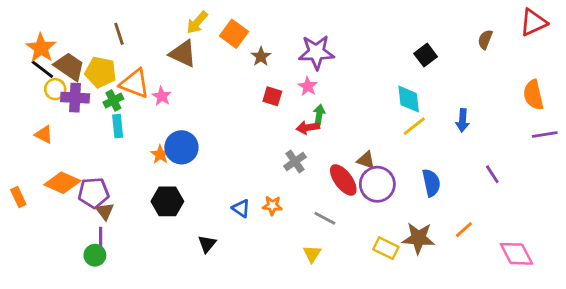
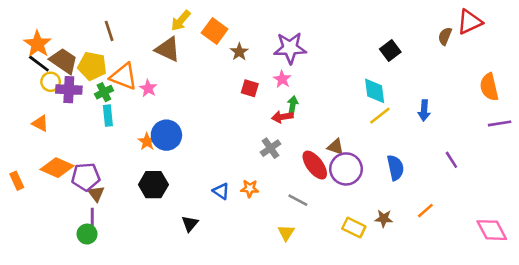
red triangle: (533, 22) -> (470, 22), moved
brown star: (418, 238) -> (384, 218), size x0.6
pink diamond: (516, 254) -> (492, 230), moved

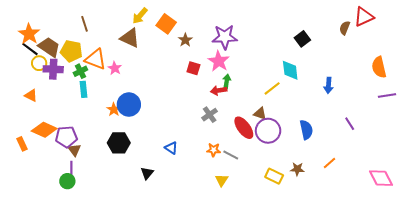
pink star: (282, 79) -> (219, 61), size x1.5
yellow line: (380, 116) -> (272, 88), moved
orange rectangle: (17, 181) -> (22, 144), moved
orange star: (250, 188) -> (214, 150), moved

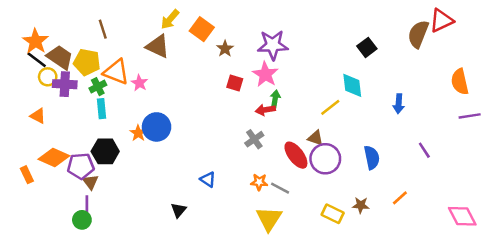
brown semicircle: (345, 28) -> (418, 34), size x1.6
black hexagon: (119, 143) -> (105, 151), moved
yellow triangle: (222, 180) -> (269, 219), size x1.6

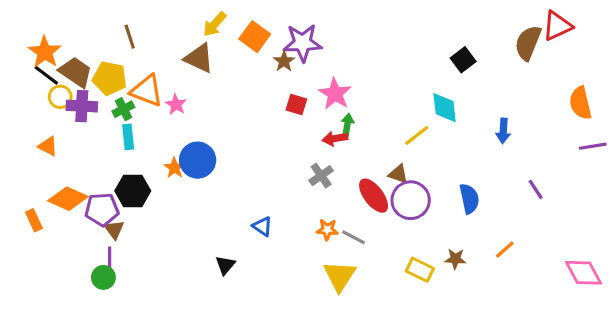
purple star: (273, 45) -> (303, 43), moved

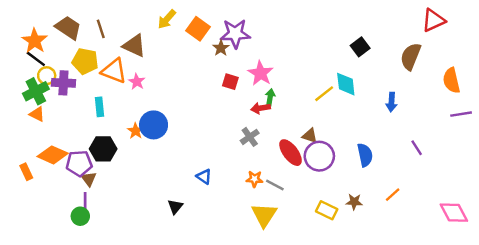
brown semicircle: (528, 43) -> (411, 56), moved
brown triangle: (199, 58) -> (134, 46), moved
brown trapezoid: (76, 72) -> (68, 28), moved
green cross: (123, 109) -> (36, 91), moved, size x1.5
yellow line: (417, 135) -> (324, 94), moved

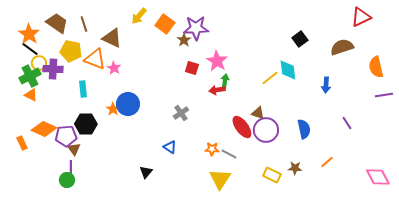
brown semicircle: (411, 56) -> (342, 47), turned 50
gray cross: (250, 137) -> (181, 113), moved

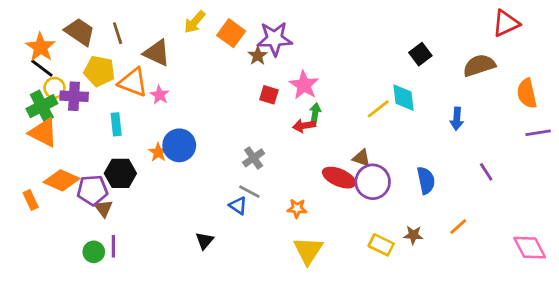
orange triangle: (31, 95) -> (43, 133), size x1.6
red ellipse: (242, 127) -> (339, 178), turned -30
gray line: (229, 154) -> (249, 192), moved
purple line: (71, 168) -> (113, 246), moved

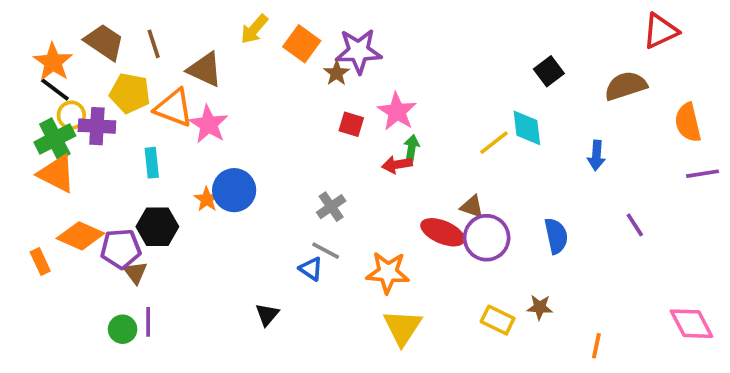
pink star: (160, 95) -> (209, 124), size x1.5
orange star: (297, 208) -> (388, 272), size x1.6
orange line: (458, 227) -> (596, 346), moved, turned -36

